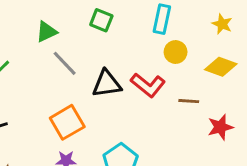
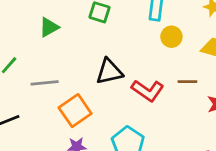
gray line: (65, 63) -> (45, 83), moved, turned -48
red L-shape: (148, 85) -> (148, 91), moved

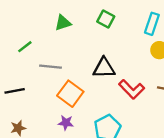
orange square: (75, 111) -> (70, 94), turned -30

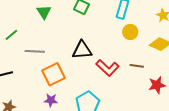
green triangle: (63, 23) -> (44, 12), turned -42
orange square: (70, 94) -> (53, 74), turned 30

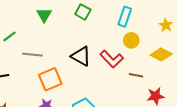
black triangle: (82, 50) -> (81, 56), turned 30
red L-shape: (107, 68) -> (112, 59), moved

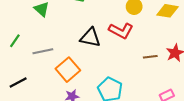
brown line: (136, 75) -> (150, 57), moved

